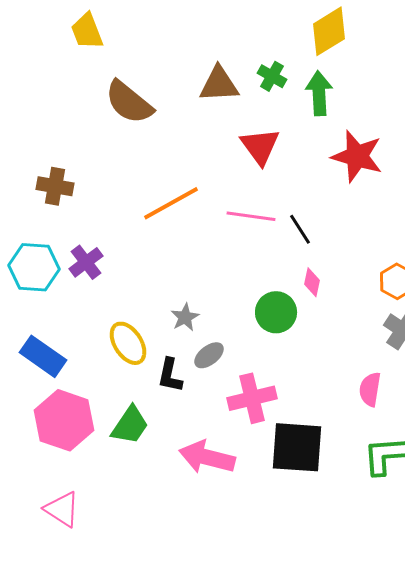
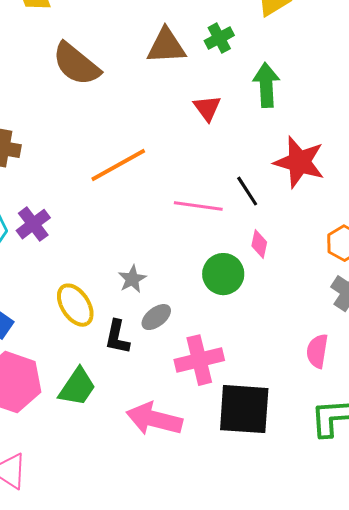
green cross: (272, 76) -> (219, 38), turned 32
green arrow: (319, 93) -> (266, 85), moved
red triangle: (260, 146) -> (207, 108), size x0.7
red star: (357, 156) -> (299, 162), moved
pink line: (251, 216) -> (198, 206), moved

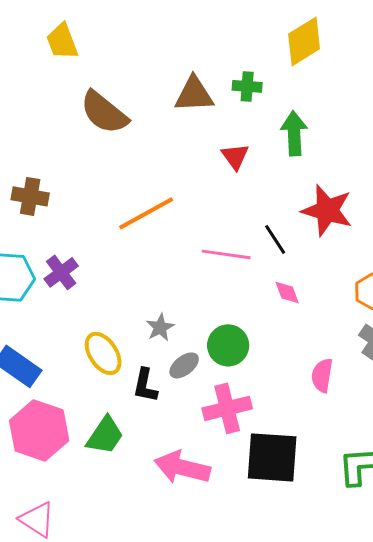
green cross: (219, 38) -> (247, 86), turned 32
pink diamond: (259, 244) -> (287, 292), turned -32
green circle: (223, 274) -> (228, 345), moved
pink semicircle: (317, 351) -> (322, 375), moved

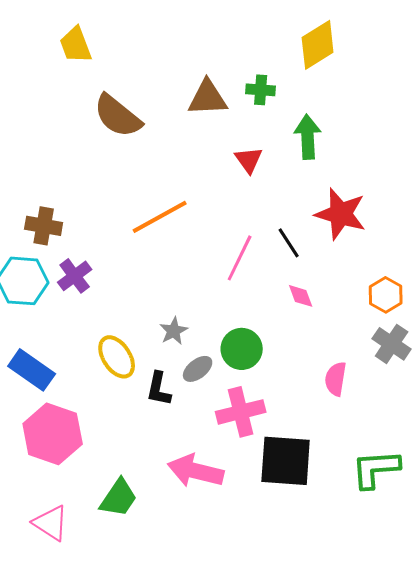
brown cross: (30, 196) -> (44, 226), moved
pink line: (226, 254) -> (240, 258), turned -72
green trapezoid: (105, 435) -> (119, 498), moved

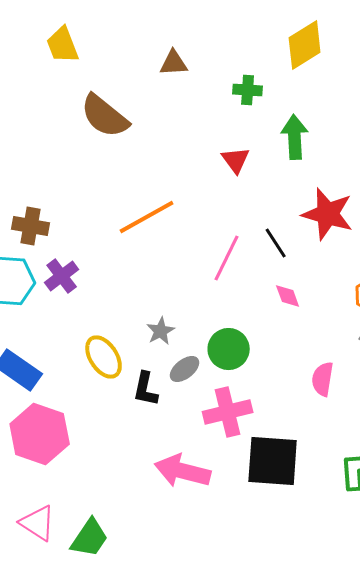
brown triangle: (208, 98) -> (174, 63), moved, size x0.7
green trapezoid: (119, 498) -> (90, 538), moved

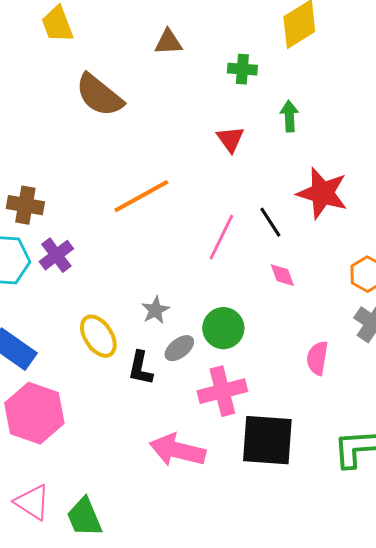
green arrow: (295, 137) -> (289, 116), size x0.7
green trapezoid: (90, 538) -> (84, 517), turned 123

